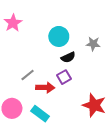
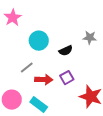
cyan circle: (59, 36) -> (39, 41), moved
purple square: (64, 77) -> (67, 78), moved

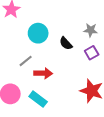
black semicircle: (66, 51) -> (66, 43), turned 72
purple square: (67, 78) -> (92, 53), moved

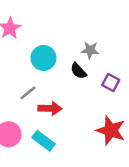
gray star: (91, 30) -> (90, 50), moved
purple square: (92, 53) -> (111, 83), turned -32

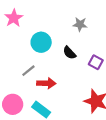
gray star: (90, 50) -> (80, 24), moved

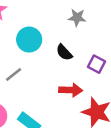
red arrow: (46, 83) -> (71, 90), moved

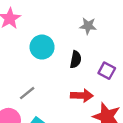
black semicircle: (64, 52) -> (76, 59), turned -126
gray line: (14, 75) -> (27, 93), moved

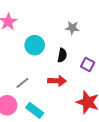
red arrow: (82, 96) -> (57, 81), moved

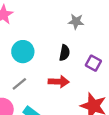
cyan circle: (35, 45) -> (23, 52), moved

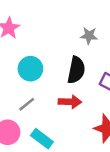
black semicircle: (64, 53) -> (76, 70), size x1.5

